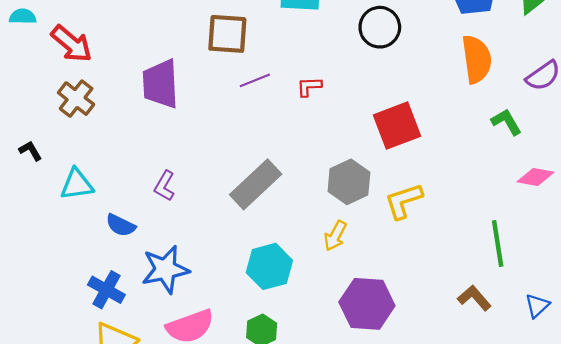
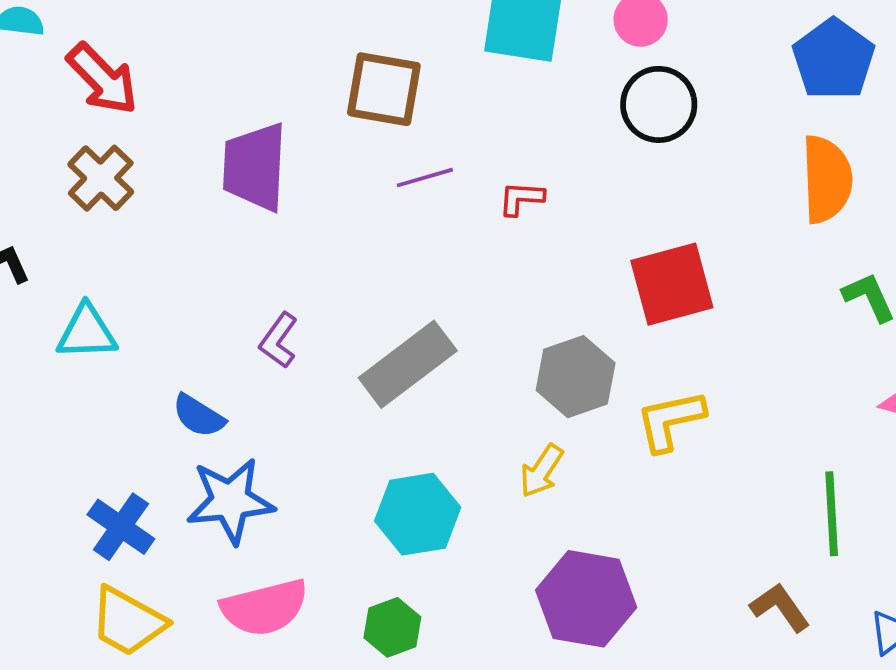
purple L-shape: (165, 186) -> (279, 340), moved
blue semicircle: (121, 225) -> (199, 416), moved

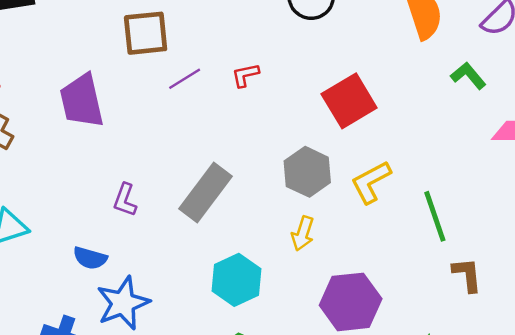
green line: (832, 514) -> (435, 216), moved
brown L-shape: (780, 607) -> (467, 275), turned 45

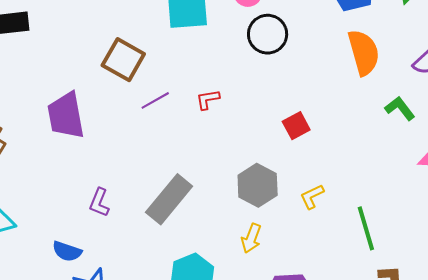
brown square: (146, 33) -> (123, 60), turned 33
red square: (349, 101) -> (296, 126), size x0.6
yellow L-shape: (371, 182) -> (312, 196), size x0.7

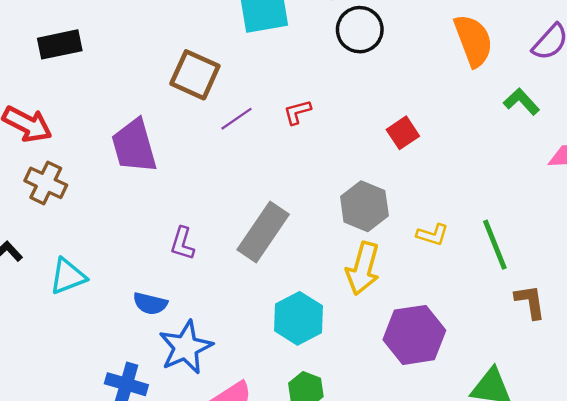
yellow L-shape: (312, 196) -> (432, 235), moved, turned -132
yellow arrow: (251, 238) -> (363, 268), size x1.5

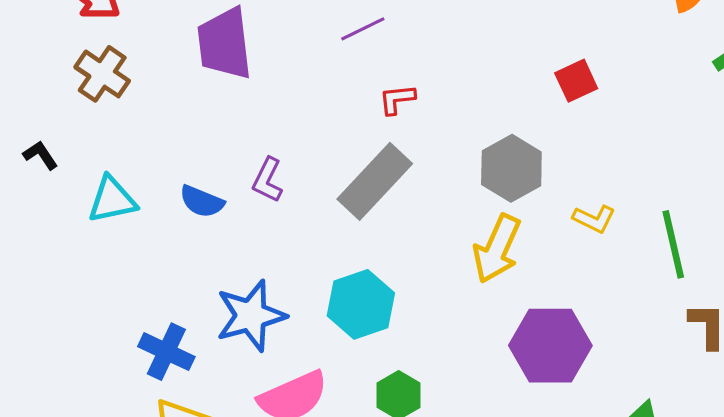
red L-shape: (297, 112) -> (397, 99), moved
blue semicircle: (150, 304) -> (202, 201), moved
cyan hexagon: (299, 318) -> (361, 304), moved

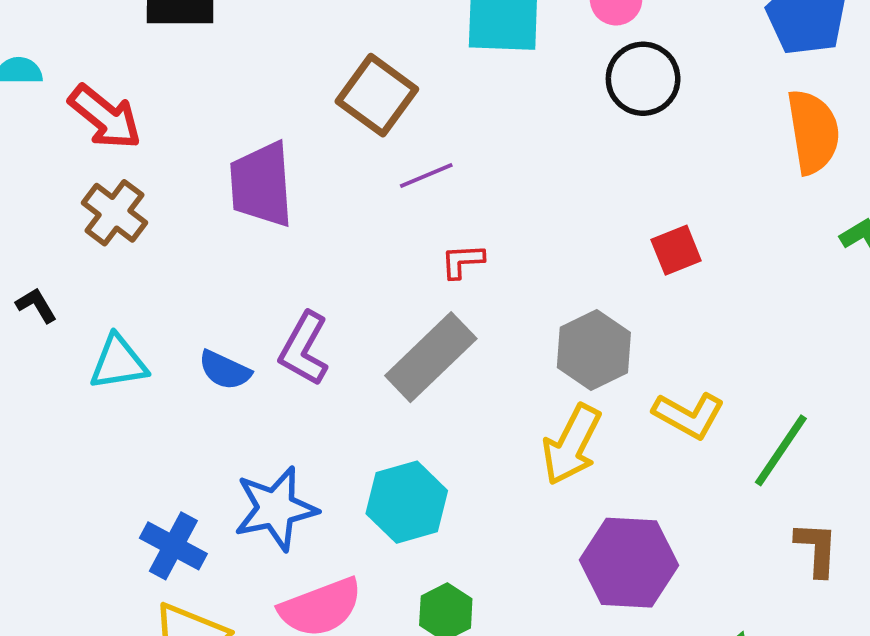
purple L-shape: (268, 180) -> (304, 349), size x1.4
yellow L-shape: (594, 219) -> (689, 415), size x1.4
green line: (673, 244) -> (781, 450), turned 44

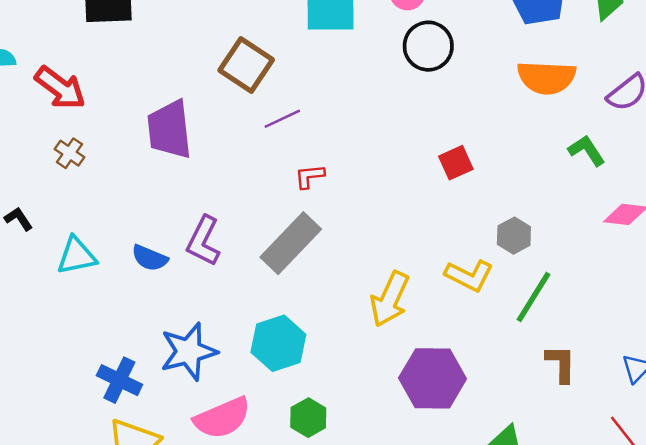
orange semicircle: (813, 132) -> (546, 78), turned 104
brown cross: (114, 213) -> (70, 153), size x0.7
gray hexagon: (594, 350) -> (514, 236), moved, size x0.7

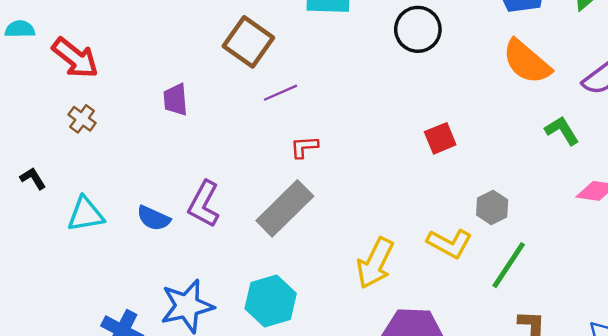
orange semicircle: (546, 78) -> (527, 62), turned 36
purple trapezoid: (169, 130) -> (175, 100), size x0.6

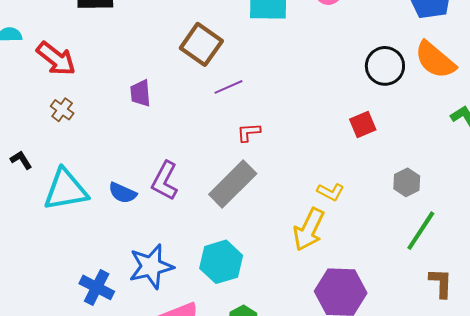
black circle: (418, 29) -> (385, 66), moved
cyan triangle: (86, 214) -> (66, 190), size x1.4
yellow L-shape: (450, 243) -> (331, 192), moved, size x0.7

